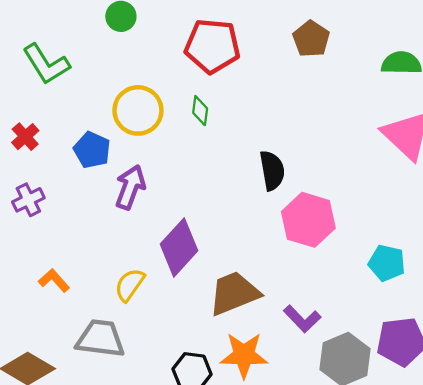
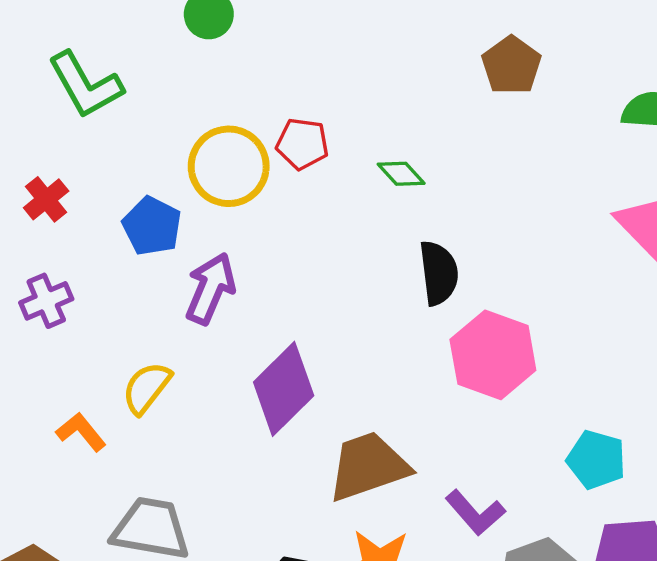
red pentagon: (212, 46) -> (302, 144), moved, size x0.6
green diamond: (200, 111) -> (401, 174), moved, turned -52
cyan pentagon: (387, 263) -> (596, 460), moved
yellow semicircle: (130, 285) -> (147, 388), moved

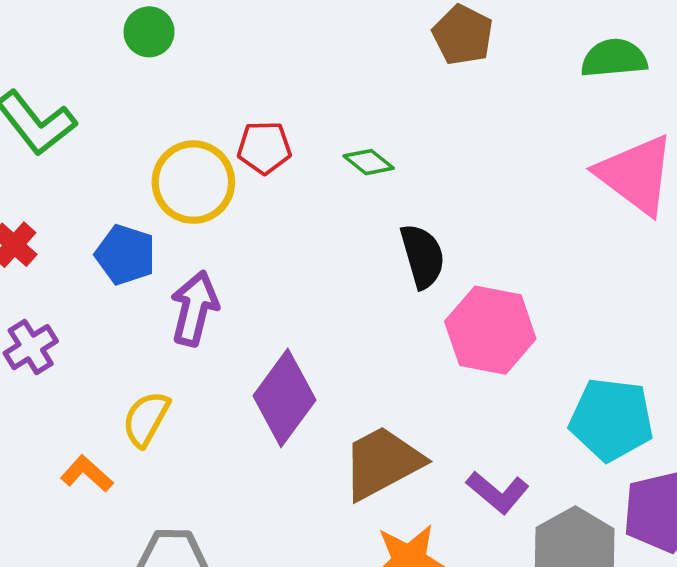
cyan pentagon: (596, 460) -> (611, 419), size x1.4

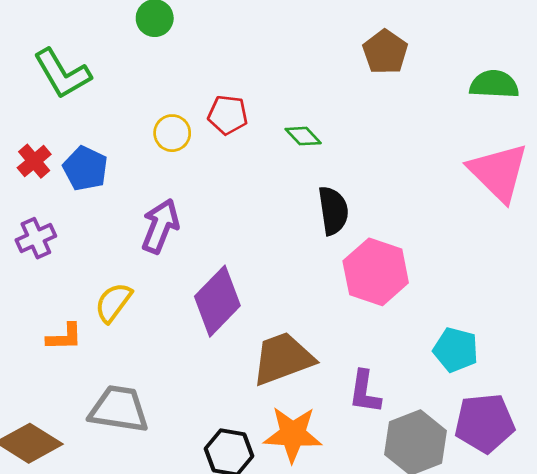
yellow circle: (193, 182) -> (172, 133), size x0.6
blue pentagon: (125, 255) -> (85, 168), moved
cyan pentagon: (611, 419) -> (456, 350), size x0.7
orange L-shape: (87, 474) -> (64, 337), turned 129
purple L-shape: (498, 492) -> (365, 392), turned 51

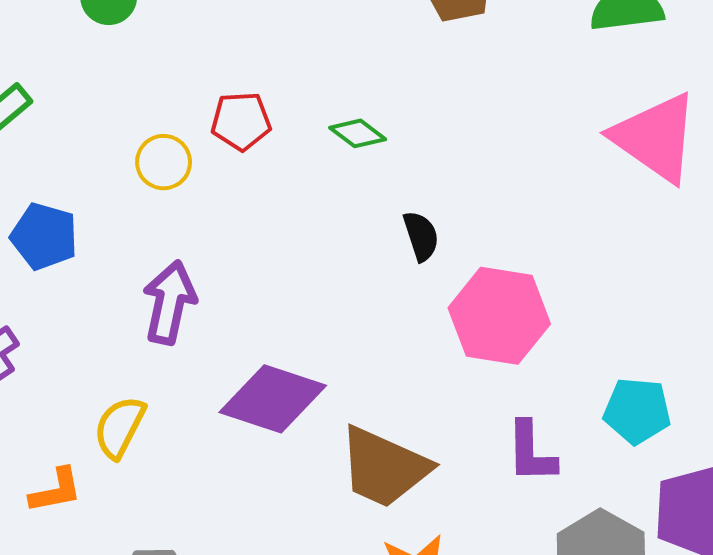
black semicircle: (333, 211) -> (421, 236), size x0.7
purple diamond: (217, 301) -> (273, 399), turned 74
brown trapezoid: (283, 359) -> (384, 467), turned -126
purple L-shape: (365, 392) -> (531, 452), moved

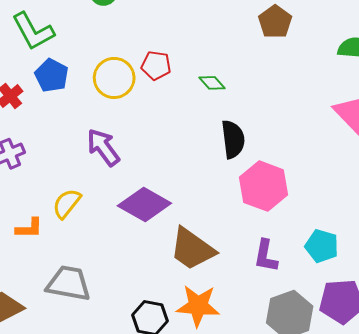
yellow circle: (164, 162) -> (114, 78), size x1.5
blue pentagon: (44, 236) -> (52, 75), moved
black semicircle: (421, 236) -> (233, 139), size x1.5
purple arrow: (169, 303) -> (103, 147), turned -60

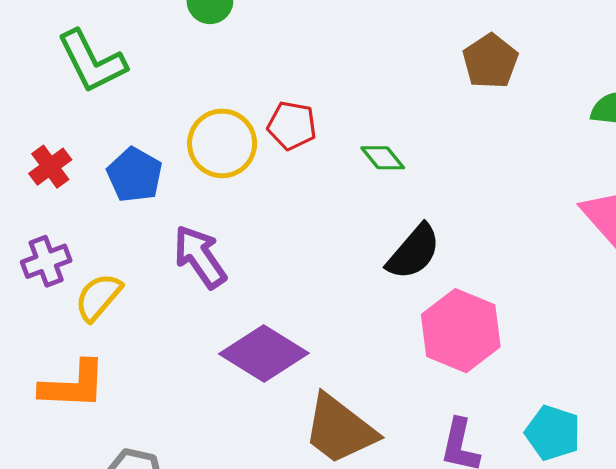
blue pentagon: (52, 75) -> (135, 175), moved
black semicircle: (233, 139) -> (414, 252), turned 45
yellow semicircle: (67, 203) -> (98, 297), moved
orange L-shape: (29, 228) -> (73, 385), size x1.5

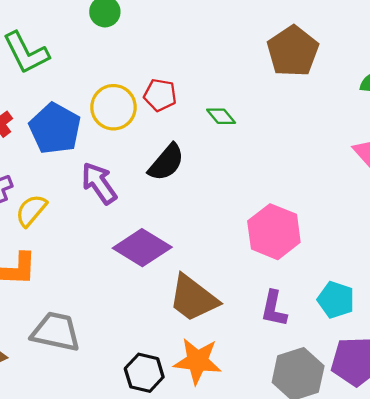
brown pentagon: (490, 61) -> (293, 51), size x1.4
blue pentagon: (135, 175) -> (55, 129), size x1.4
black semicircle: (414, 252) -> (166, 162), moved

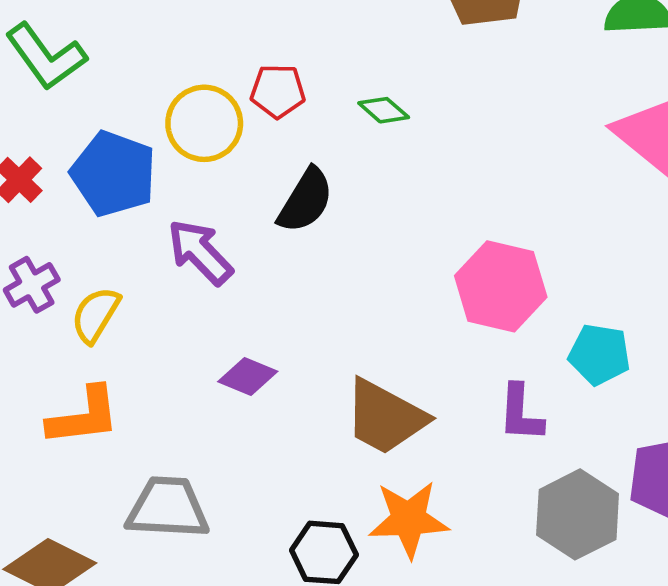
purple diamond: (142, 248) -> (248, 376), moved, size x0.6
cyan pentagon: (336, 300) -> (599, 354), moved

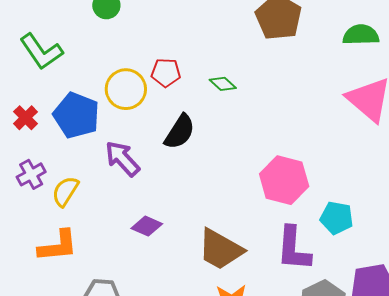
purple L-shape: (521, 413) -> (294, 249), size x1.4

